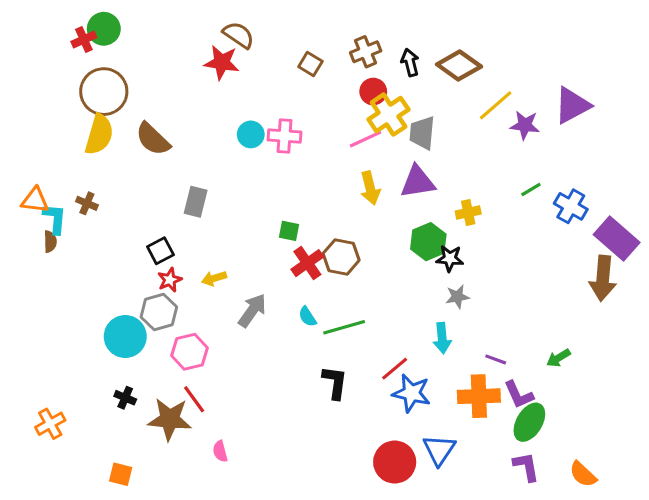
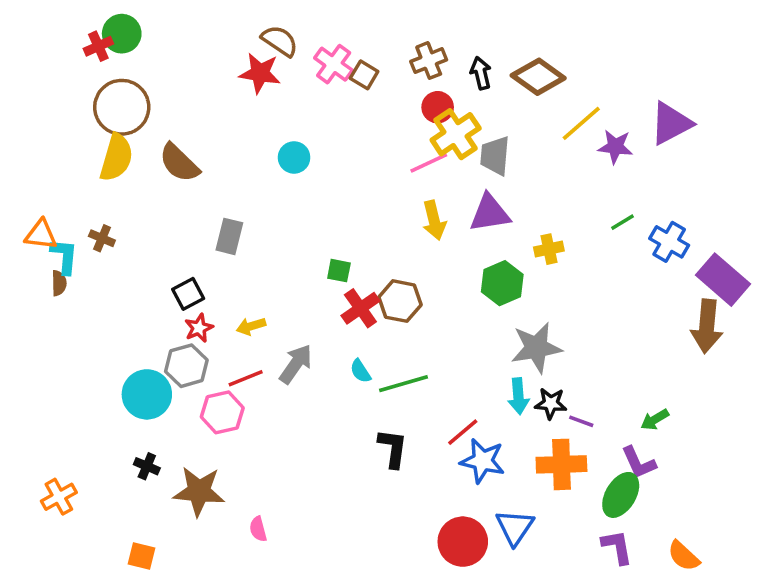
pink cross: (284, 136) -> (334, 64), moved, turned 32
black star: (450, 258) -> (551, 403), moved
gray star: (457, 297) -> (536, 348), size x1.8
purple L-shape: (519, 395) -> (639, 463), moved
red line: (194, 399) -> (246, 378), moved, turned -76

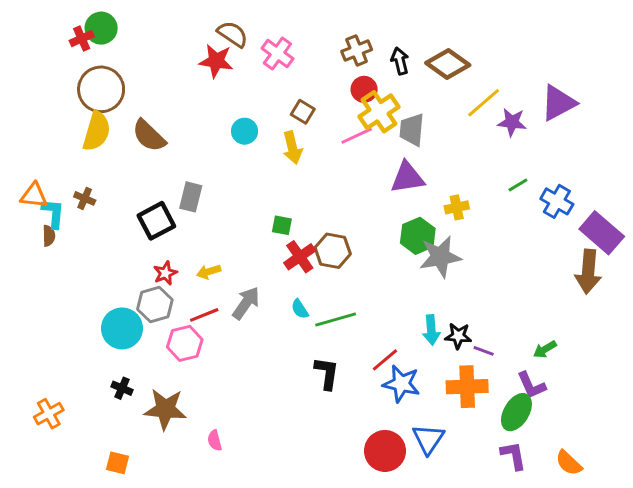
brown square: (364, 75) -> (303, 112), moved
yellow arrow: (434, 220) -> (292, 148), moved
black square: (188, 294) -> (156, 221), moved, size x1.4
gray star: (536, 348) -> (440, 257), moved

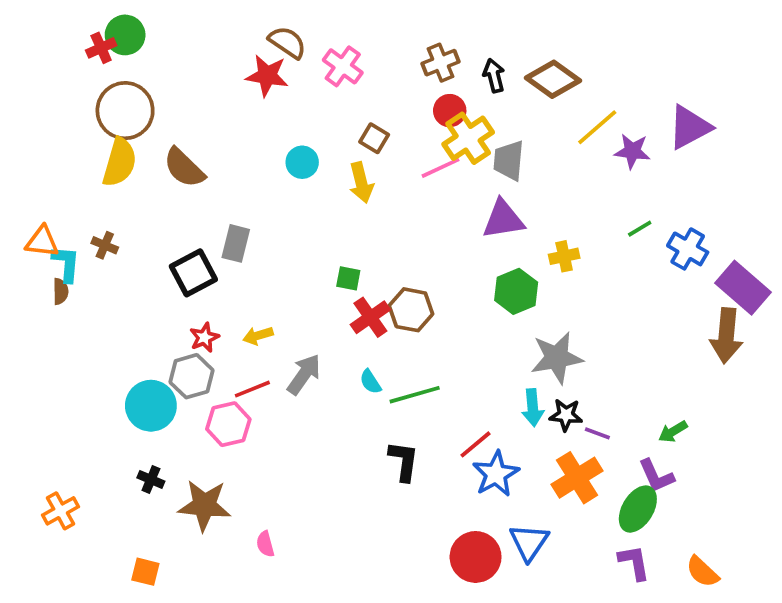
gray star: (440, 257) -> (557, 358), moved
blue star: (401, 384) -> (496, 474), turned 30
orange cross: (467, 387) -> (577, 478), turned -30

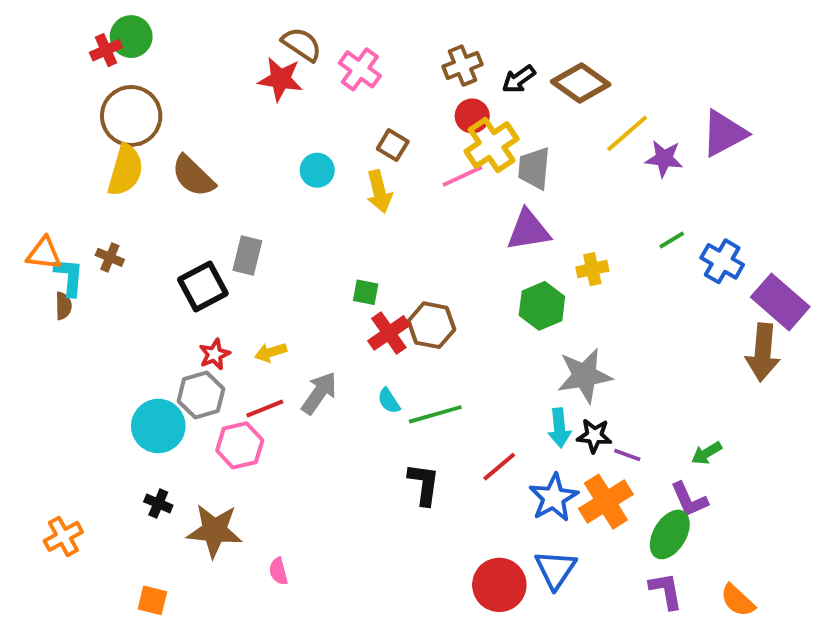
black arrow: (494, 76) -> (519, 79), turned -112
blue star: (496, 474) -> (554, 498), moved

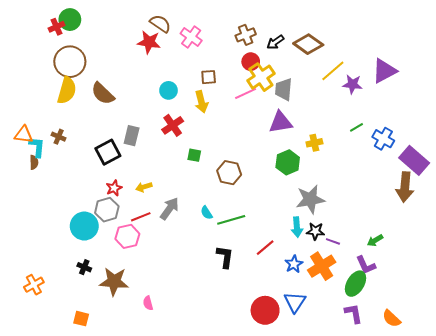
brown square: (393, 145) -> (209, 77), turned -35
red cross: (389, 333) -> (173, 125), moved
blue star: (554, 498) -> (294, 264), size x0.7

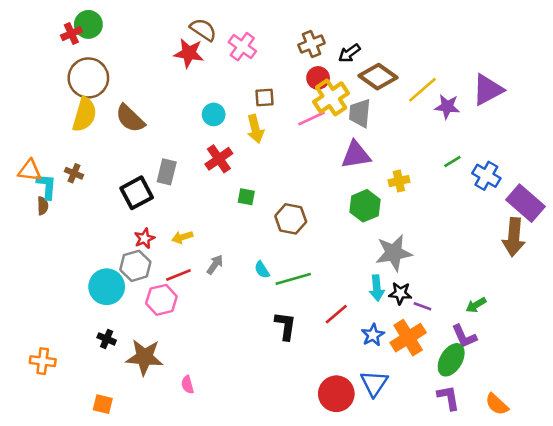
brown diamond: (308, 44) -> (378, 77), moved
gray arrow: (170, 209) -> (215, 265), size x0.7
orange cross: (34, 285) -> (43, 361), turned 36

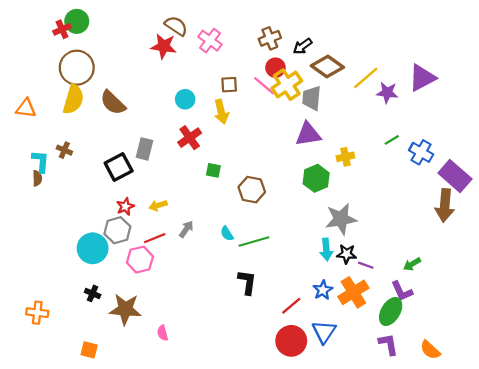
pink line: (312, 118) -> (264, 86), moved, turned 65
orange triangle: (30, 171) -> (26, 108), moved
red line: (336, 314) -> (291, 306), moved

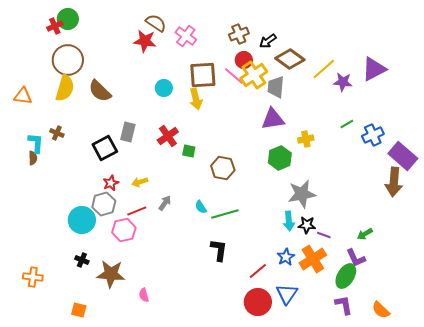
brown square: (229, 85) -> (203, 75), size x1.8
red cross: (190, 138) -> (168, 136), moved
blue cross: (421, 152) -> (373, 135), turned 35

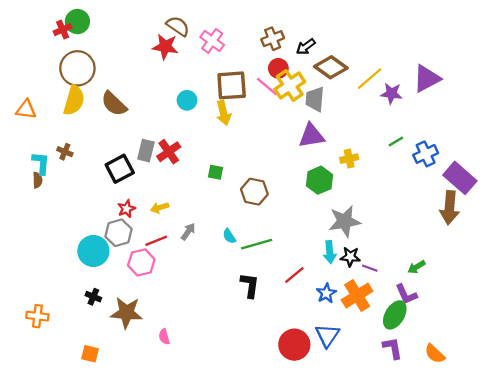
red cross: (168, 136) -> (169, 152), moved
red line: (258, 271) -> (294, 275), moved

